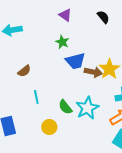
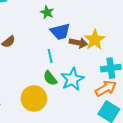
cyan line: (36, 97) -> (50, 56), moved
yellow circle: (49, 127) -> (34, 98), size x1.6

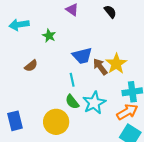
green star: (47, 12) -> (49, 36), moved
brown arrow: (78, 43) -> (100, 67), turned -138

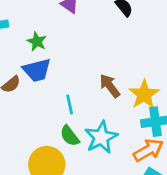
blue trapezoid: (82, 56) -> (37, 70), moved
yellow star: (116, 64) -> (144, 94), moved

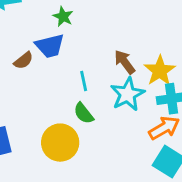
green star: (37, 42) -> (63, 17), moved
cyan star: (101, 137) -> (128, 94), moved

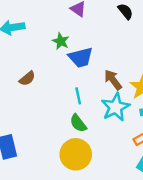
blue trapezoid: (50, 46) -> (81, 57), moved
yellow circle: (60, 143) -> (76, 154), moved

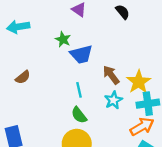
brown semicircle: (27, 79) -> (23, 77), moved
cyan star: (115, 107) -> (113, 100), size x0.7

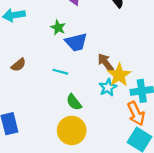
yellow star: (139, 82) -> (119, 75), moved
cyan line: (79, 90) -> (60, 72), moved, turned -63
orange arrow: (142, 127) -> (136, 113), turned 95

